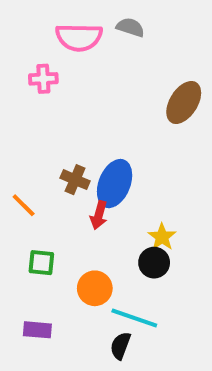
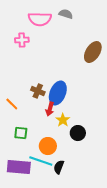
yellow star: (162, 237) -> (63, 120), moved
cyan line: (134, 318) -> (41, 161), moved
purple rectangle: (37, 330) -> (19, 167), size x1.6
black semicircle: (120, 346) -> (59, 167), moved

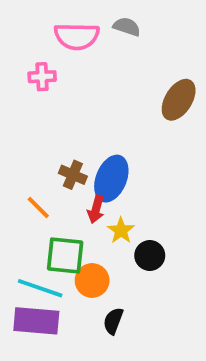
orange line: (12, 104) -> (38, 207), moved
green square: (21, 133) -> (65, 255), moved, size x1.5
cyan line: (41, 161) -> (40, 288), moved

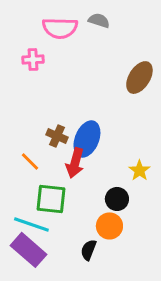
red arrow: (96, 209) -> (75, 163), size x1.4
yellow star: (121, 230) -> (139, 170), moved
orange circle: (92, 280) -> (109, 226), moved
purple rectangle: (36, 321) -> (28, 250), turned 36

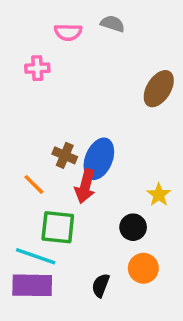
pink semicircle: (60, 28) -> (68, 32), size x0.7
orange circle: (109, 226) -> (143, 268), moved
purple rectangle: (28, 250) -> (32, 285), turned -40

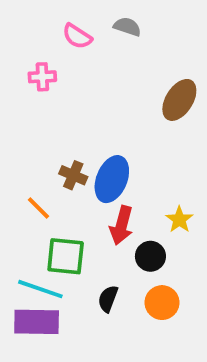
pink semicircle: (68, 32) -> (77, 36), turned 32
red arrow: (85, 186) -> (121, 225), moved
black semicircle: (101, 285) -> (108, 299), moved

